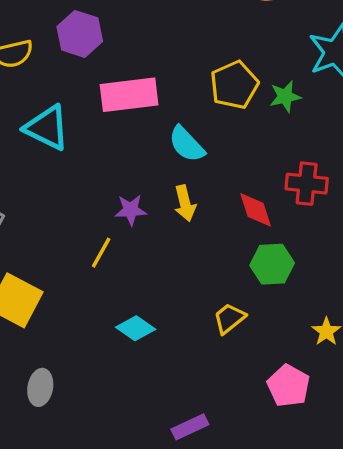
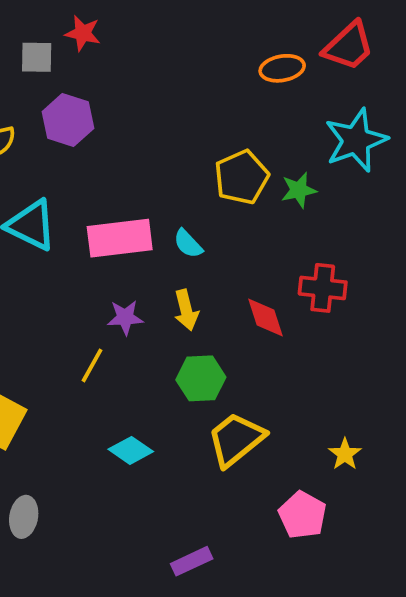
pink rectangle: (129, 95) -> (120, 238), moved
cyan semicircle: (187, 144) -> (188, 244), size x0.7
green hexagon: (272, 264) -> (201, 378), moved
yellow trapezoid: (229, 318) -> (236, 439), size x1.6

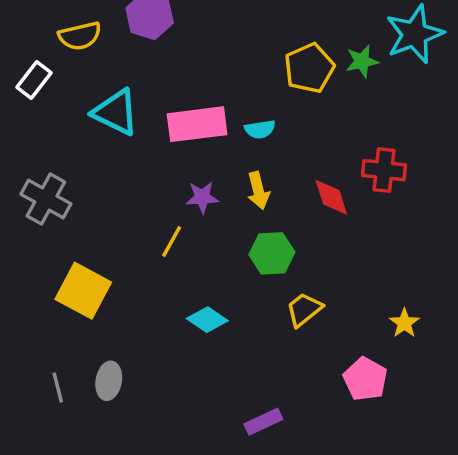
green star: (299, 190) -> (362, 61), moved
cyan semicircle: (188, 244) -> (260, 129), turned -56
yellow trapezoid: (236, 439) -> (304, 309), size x0.7

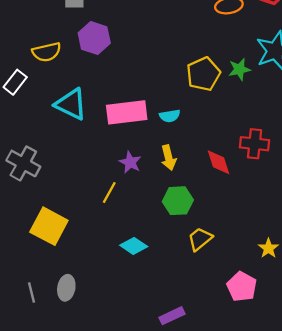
purple star: (202, 197) -> (130, 162), turned 30

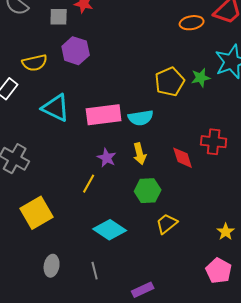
cyan semicircle: (170, 116) -> (141, 118), size x1.4
yellow square: (49, 226) -> (37, 213), turned 32
cyan diamond: (134, 246) -> (110, 230), size x1.4
pink pentagon: (242, 287) -> (219, 271), moved
gray line: (31, 292) -> (95, 271), moved

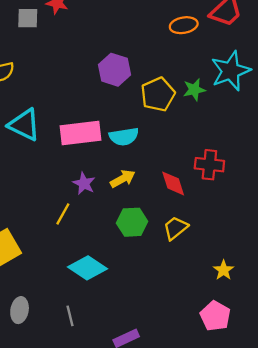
purple hexagon: (76, 51) -> (114, 70), moved
yellow arrow: (140, 154) -> (123, 179), turned -105
yellow trapezoid: (167, 224) -> (175, 228), moved

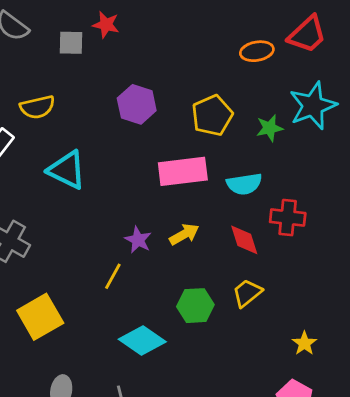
purple hexagon: (114, 70) -> (137, 104), moved
yellow pentagon: (158, 94) -> (212, 115), moved
pink rectangle: (80, 133) -> (183, 171), moved
cyan semicircle: (124, 137) -> (244, 184), moved
green hexagon: (132, 222) -> (195, 306), moved

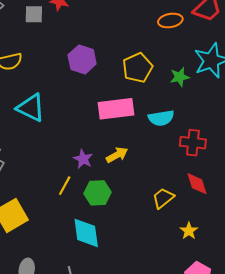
red diamond: (244, 240) -> (197, 184), moved
green hexagon: (195, 306) -> (97, 193), moved
cyan diamond: (142, 341) -> (86, 233), turned 48
yellow star: (304, 343) -> (189, 231), moved

